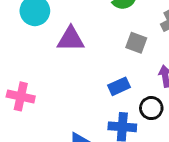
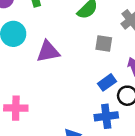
blue rectangle: (119, 86) -> (107, 82), moved

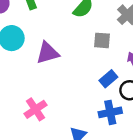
pink cross: (16, 108) -> (35, 109), moved, turned -30

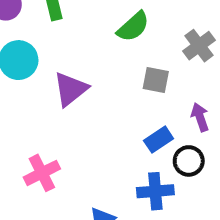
purple triangle: (48, 53) -> (71, 89), turned -30

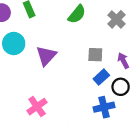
gray square: (156, 80) -> (95, 55), moved

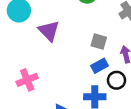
purple triangle: (46, 56) -> (49, 31), turned -40

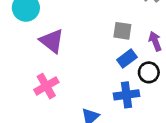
purple triangle: (49, 31) -> (52, 41), moved

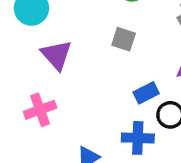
gray square: (122, 31) -> (124, 39), moved

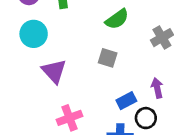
pink cross: (40, 110) -> (69, 118), moved

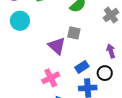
purple triangle: (54, 71) -> (57, 46), moved
blue rectangle: (126, 101) -> (82, 67), moved

